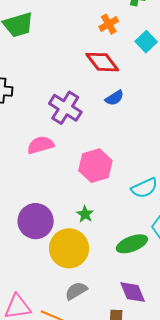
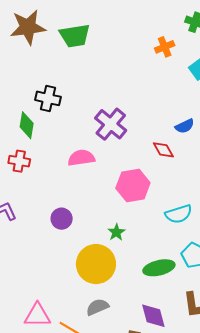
red diamond: (102, 62) -> (163, 150), moved, size x0.7
blue semicircle: (115, 98) -> (185, 126), moved
purple circle: (36, 221) -> (62, 219), moved, size x0.6

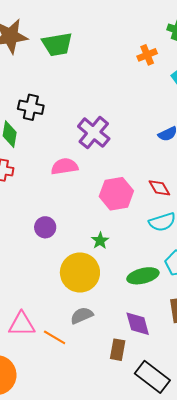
red diamond: (163, 150) -> (159, 188), moved

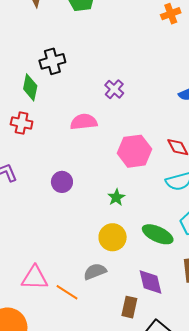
black cross: (31, 107) -> (52, 61), turned -30
purple cross: (94, 133) -> (114, 89), size x0.6
yellow circle: (80, 272) -> (113, 237), moved, size x0.7
green ellipse: (143, 276) -> (158, 234), turned 36

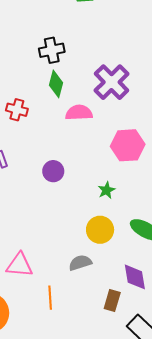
green diamond: (30, 87) -> (56, 84), moved
purple cross: (114, 89) -> (112, 82), size x1.8
orange line: (67, 292) -> (50, 298), moved, turned 50

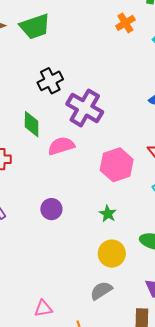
black cross: (52, 50) -> (50, 81), moved
pink triangle: (20, 265) -> (43, 308), size x0.7

